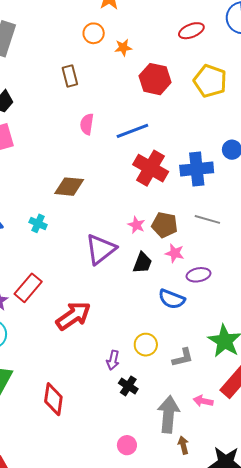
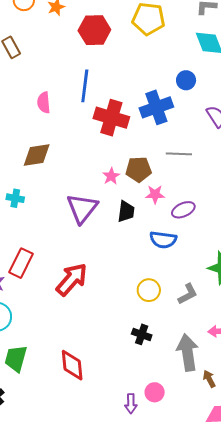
pink semicircle: (87, 124) -> (44, 103), moved
blue line: (132, 131) -> (85, 86), turned -48
pink star: (136, 225) -> (111, 176), turned 30
purple arrow: (113, 360) -> (131, 404), moved

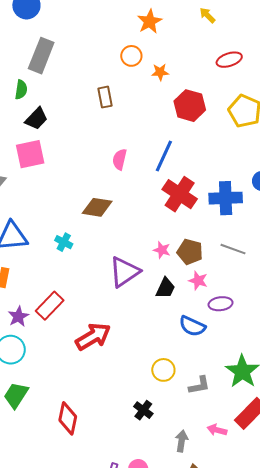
pink star: (111, 176) -> (162, 250), turned 30
gray arrow: (188, 353) -> (182, 441), size x0.6

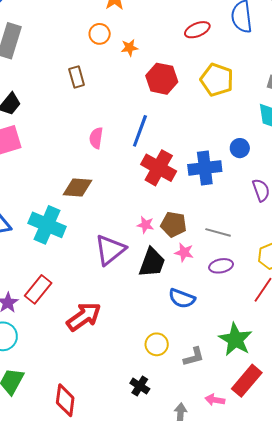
cyan cross: (64, 242) -> (47, 225), size x2.0
gray line: (233, 249) -> (218, 232), moved
black trapezoid: (165, 288) -> (152, 263), size x1.4
purple ellipse: (221, 304) -> (221, 266), moved

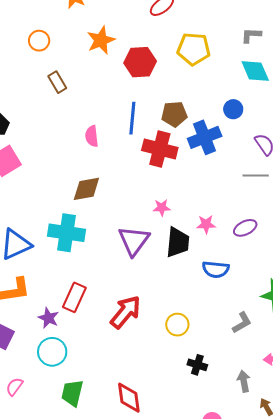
orange circle: (100, 34) -> (39, 41), moved
orange star: (129, 48) -> (101, 40), size x1.6
brown pentagon: (174, 224) -> (174, 114), moved
gray line: (218, 232) -> (256, 175), moved
yellow circle: (157, 344) -> (177, 325), moved

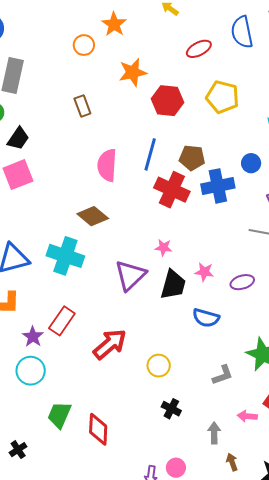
orange circle: (39, 41) -> (84, 45), moved
pink semicircle: (92, 136) -> (107, 165), size x1.5
brown diamond: (86, 189) -> (93, 216), turned 40
green trapezoid: (72, 393) -> (59, 415), moved

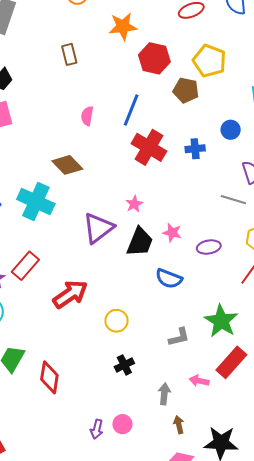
brown pentagon: (192, 158) -> (186, 90), moved
pink semicircle: (107, 165) -> (87, 116), size x0.6
blue cross: (218, 186) -> (195, 149), size x0.6
pink star: (163, 248) -> (134, 204), turned 30
black cross: (171, 409) -> (124, 365), turned 30

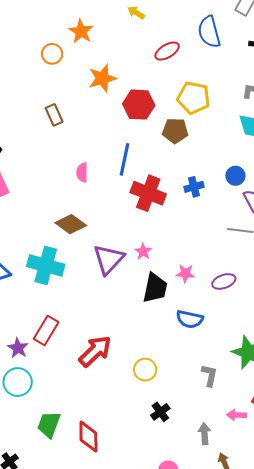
blue circle: (231, 130) -> (235, 176), moved
purple triangle: (98, 228) -> (109, 259), moved
gray L-shape: (179, 337) -> (210, 375), turned -55

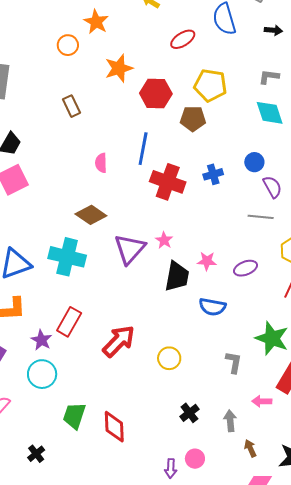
black cross: (160, 412) -> (189, 413), moved

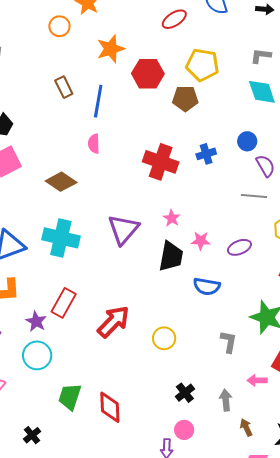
blue line: (143, 149) -> (98, 101), moved
brown diamond: (91, 215) -> (61, 182), moved
pink star: (164, 240) -> (172, 218), moved
pink circle: (195, 459) -> (184, 430), moved

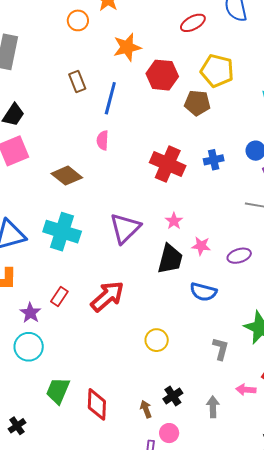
red rectangle: (64, 303) -> (59, 297), size x0.7
red arrow: (113, 322) -> (107, 296), moved
brown arrow: (246, 427) -> (146, 409), moved

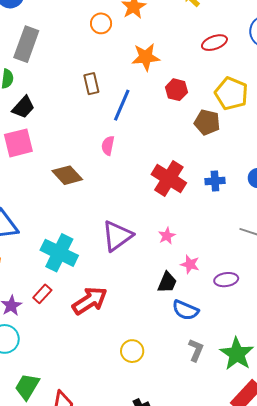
red hexagon: (162, 75) -> (176, 90), size x0.7
cyan cross: (62, 232) -> (59, 253), moved
black trapezoid: (170, 259) -> (167, 282), moved, size x0.7
gray L-shape: (221, 349) -> (196, 350), moved

